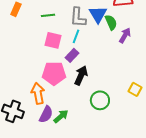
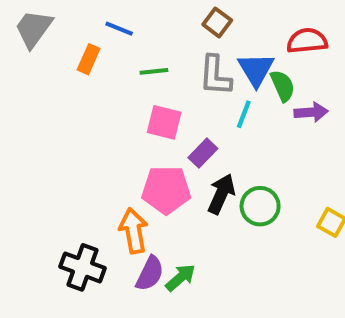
purple arrow: (125, 35) -> (311, 112), turned 56
cyan line: (76, 36) -> (244, 114), moved
green circle: (100, 100) -> (260, 206), moved

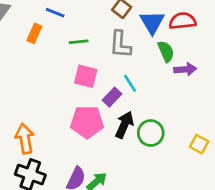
blue triangle: (256, 69) -> (152, 22), moved
cyan line: (244, 114) -> (130, 83), moved, turned -54
orange arrow: (134, 231) -> (25, 139), moved

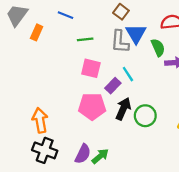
blue triangle: (152, 22) -> (136, 34), moved
orange rectangle: (34, 33) -> (37, 32), moved

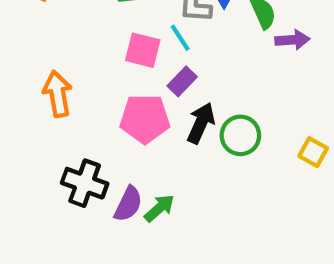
cyan line: (128, 74) -> (180, 38), moved
orange arrow: (40, 120) -> (58, 94), moved
black cross: (45, 150) -> (85, 183), moved

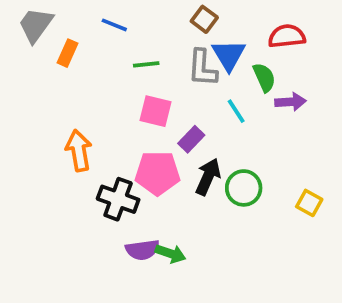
cyan line: (180, 38) -> (236, 111), moved
black cross: (85, 183) -> (118, 199), moved
purple semicircle: (128, 204) -> (142, 250), turned 56
green arrow: (159, 208) -> (171, 254), turned 60

